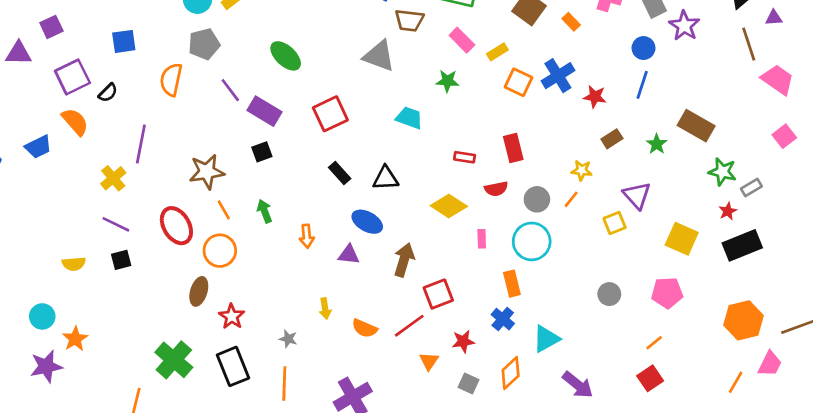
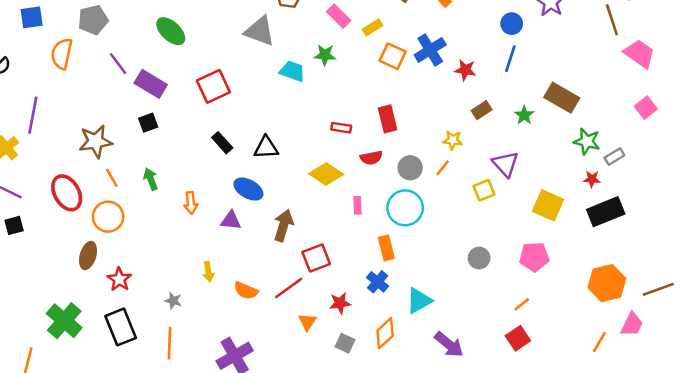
blue square: (124, 41) -> (32, 17), moved
cyan trapezoid: (409, 118) -> (292, 71), moved
red star: (728, 211) -> (592, 179), turned 30

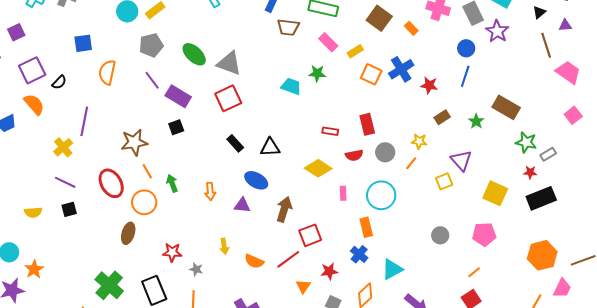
gray pentagon: (93, 20) -> (151, 45), moved
gray triangle: (260, 31) -> (229, 63), moved
gray circle: (410, 168) -> (385, 152), moved
green arrow: (151, 179) -> (172, 183), moved
red star: (119, 279) -> (172, 252), moved, turned -30

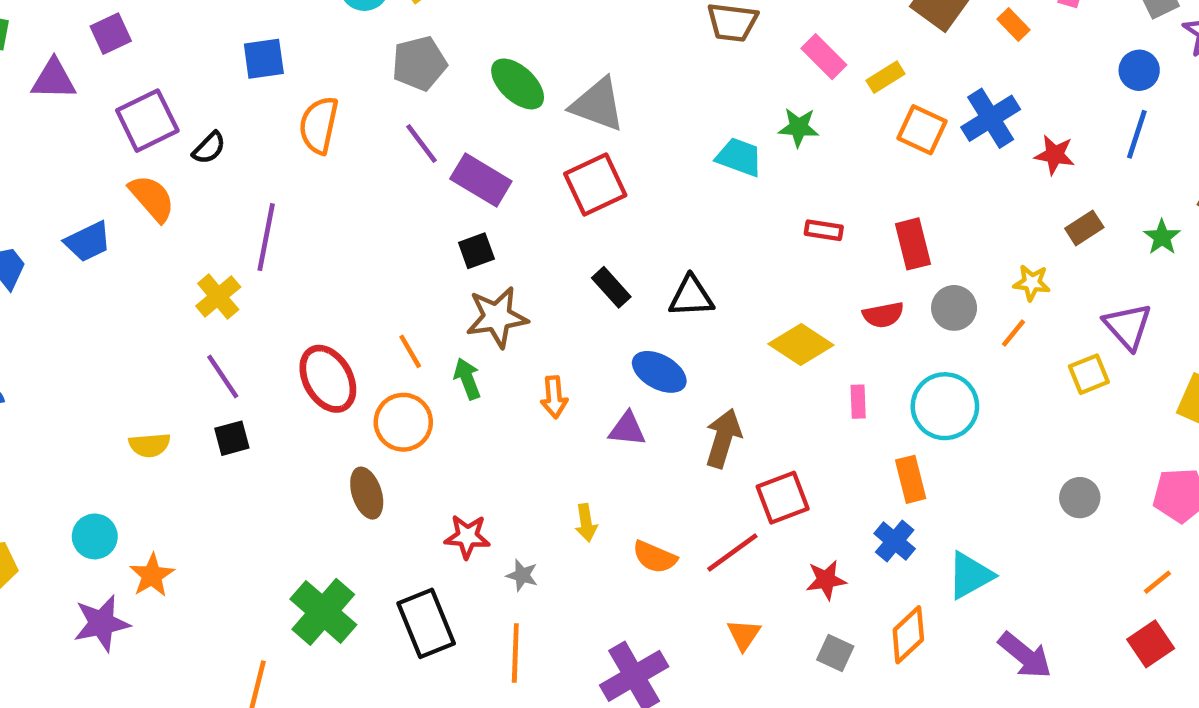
red rectangle: (330, 131) -> (824, 230), moved
brown star: (134, 142) -> (497, 317), moved
purple line: (65, 182) -> (223, 376), turned 30
brown ellipse: (128, 233) -> (367, 493), turned -35
orange triangle: (303, 286) -> (744, 635), moved

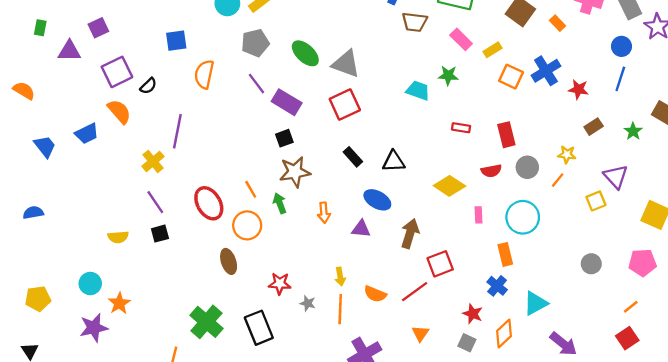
red star: (826, 580) -> (473, 314), moved, turned 30
orange line: (515, 653) -> (340, 309), moved

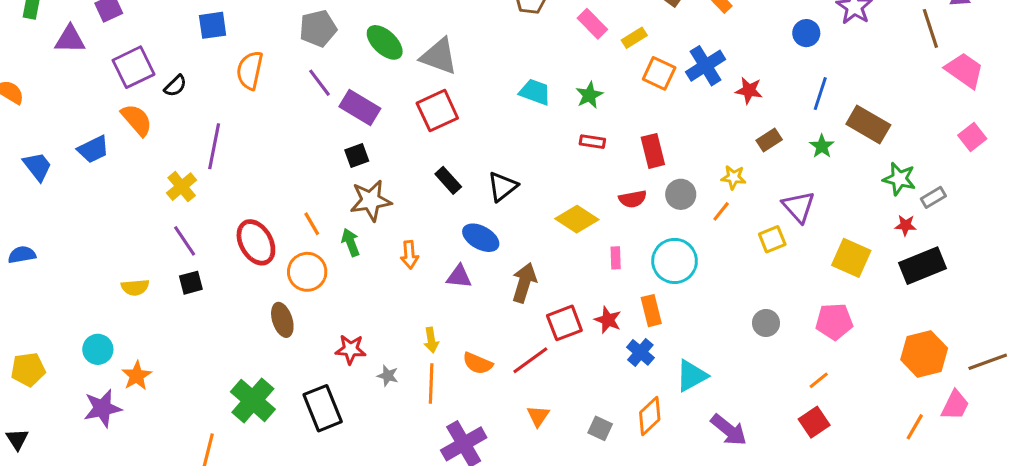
green star: (448, 75) -> (589, 95), moved, turned -30
blue line: (620, 79) -> (820, 94), moved
black triangle: (394, 161) -> (502, 187), turned -35
red star: (473, 314) -> (608, 320), moved

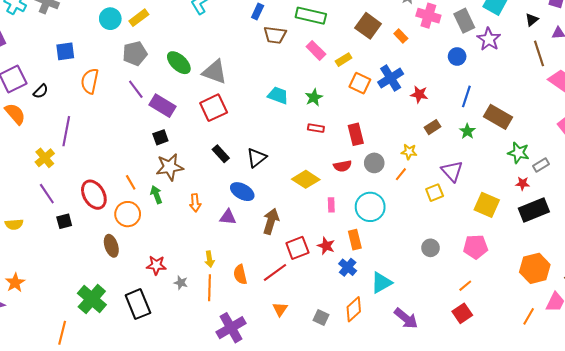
black square: (191, 283) -> (64, 221), moved
orange semicircle: (478, 363) -> (240, 274), turned 54

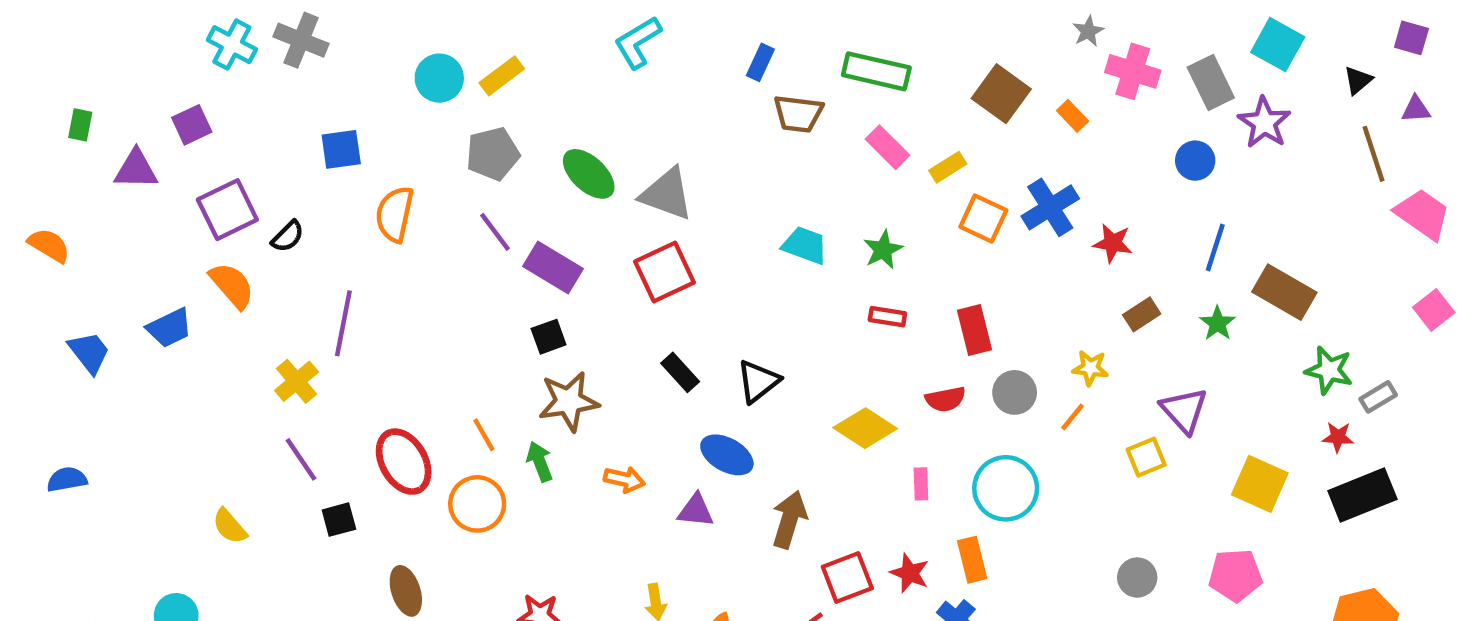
orange arrow: (195, 203) -> (624, 479), turned -72
yellow semicircle: (14, 224) -> (230, 526), turned 54
brown ellipse: (111, 246) -> (406, 591), moved

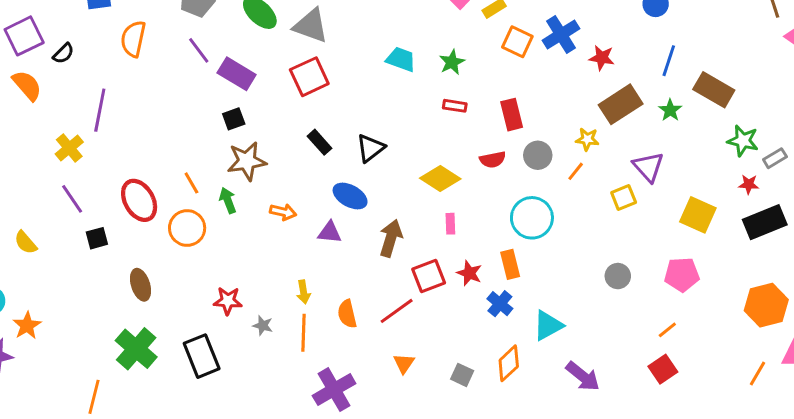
brown rectangle: (1142, 314) -> (621, 104), size x1.8
pink rectangle: (921, 484) -> (450, 224), moved

